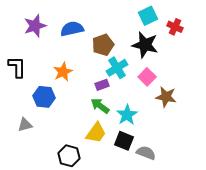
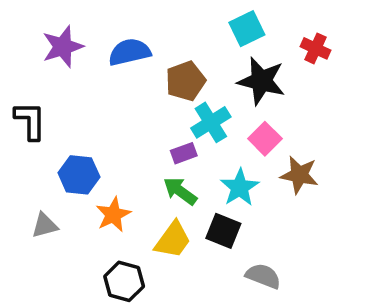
cyan square: (148, 16) -> (247, 29), moved
orange star: (63, 72) -> (113, 215), moved
cyan star: (127, 115) -> (240, 187), moved
black square: (124, 141) -> (223, 231), moved

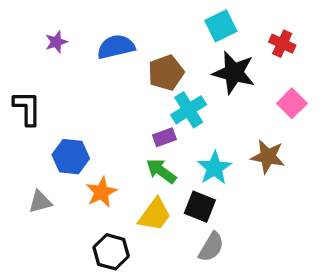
purple star: (63, 47) -> (56, 42), size x0.6
pink square: (265, 139) -> (292, 103), moved
gray semicircle: (263, 276) -> (211, 247), moved, turned 100

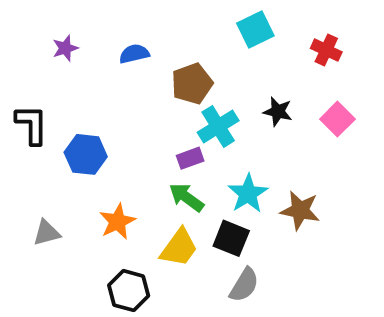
blue semicircle: (116, 47) -> (134, 54), size x0.7
black star: (234, 73) -> (278, 112), moved, size x0.6
blue hexagon: (71, 157) -> (86, 154), moved
brown star: (268, 157) -> (300, 210), moved

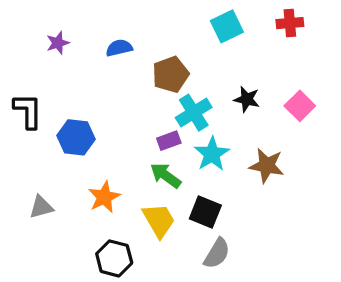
red cross: (326, 50) -> (290, 23), moved, turned -30
cyan star: (248, 194) -> (212, 154), moved
brown star: (300, 210) -> (267, 166), moved
yellow trapezoid: (179, 248) -> (159, 220), turned -66

